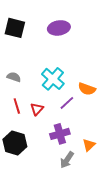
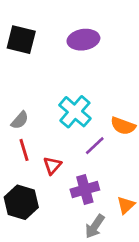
gray semicircle: (14, 77) -> (20, 120), moved, turned 112
red triangle: (37, 109) -> (52, 165), moved

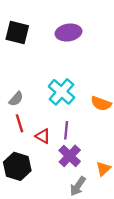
purple line: (95, 146) -> (66, 130), moved, turned -42
red triangle: (52, 165) -> (43, 136), turned -42
purple cross: (85, 190) -> (70, 156), turned -30

